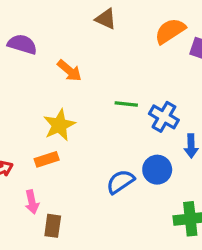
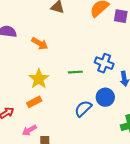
green line: (126, 104) -> (75, 72), moved
pink arrow: (32, 202) -> (29, 130), turned 80

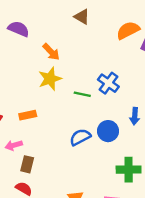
blue cross: (104, 63) -> (108, 83), moved
yellow star: (39, 79) -> (50, 79), moved

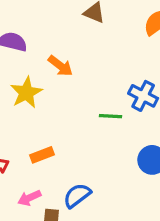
yellow star: (50, 79) -> (26, 93), moved
blue semicircle: (80, 137) -> (77, 196), moved

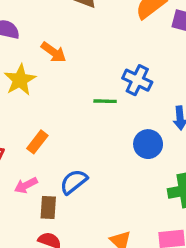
orange rectangle: (42, 155) -> (37, 142), turned -30

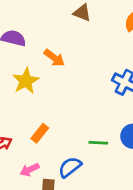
green line: (105, 101) -> (98, 143), moved

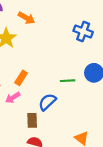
pink arrow: (30, 170) -> (13, 98), moved

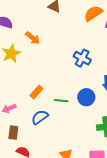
orange rectangle: (21, 78) -> (36, 92), moved
brown rectangle: (32, 120) -> (13, 133), moved

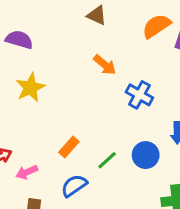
orange arrow: (33, 38) -> (105, 65), moved
green line: (61, 101) -> (107, 160), turned -48

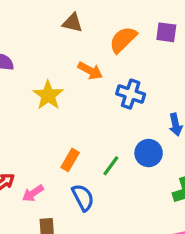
orange semicircle: (156, 26) -> (123, 40), moved
yellow star: (30, 88) -> (48, 95), moved
blue semicircle: (74, 186) -> (83, 198), turned 108

